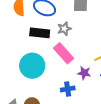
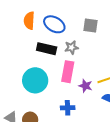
pink rectangle: (64, 53) -> (68, 72), turned 45
purple star: (84, 73) -> (85, 86), moved

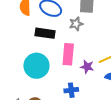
gray star: (72, 47) -> (76, 24), moved

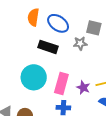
pink rectangle: (68, 54) -> (61, 84), moved

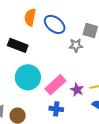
black rectangle: (48, 47) -> (18, 45), moved
pink rectangle: (61, 84) -> (55, 85), turned 30

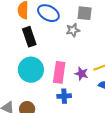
black rectangle: (18, 45) -> (29, 37), moved, turned 60
pink rectangle: (55, 85) -> (59, 72), turned -30

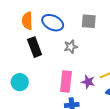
gray star: (73, 30) -> (71, 47), moved
cyan circle: (31, 70) -> (20, 82), moved, size x0.7

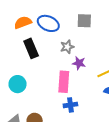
orange semicircle: (27, 21) -> (23, 22), turned 72
purple star: (88, 82) -> (79, 63), moved

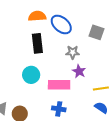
pink rectangle: (64, 82) -> (59, 85), turned 70
cyan circle: (18, 84) -> (31, 75), moved

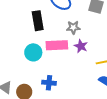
pink rectangle: (59, 85) -> (57, 45), moved
blue cross: (59, 109) -> (49, 83), moved

